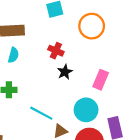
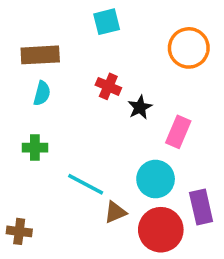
orange circle: (92, 26) -> (189, 48), moved
black star: (65, 72) -> (140, 107), moved

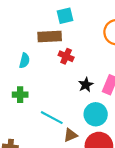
brown rectangle: (40, 55) -> (50, 37), moved
black star: (140, 107) -> (86, 85), moved

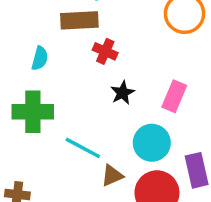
black star: (86, 85) -> (122, 93), moved
green cross: (20, 95) -> (33, 112), size x1.6

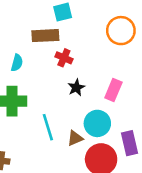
cyan line: (83, 148) -> (48, 127), turned 45
brown triangle: (112, 175) -> (75, 138), moved

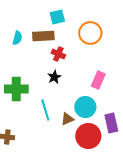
orange circle: (121, 31) -> (90, 33), moved
cyan semicircle: (17, 63) -> (17, 38), moved
black star: (76, 88) -> (54, 77), moved

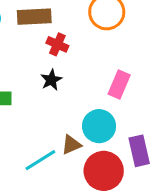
cyan line: (45, 110) -> (40, 160), moved, turned 75

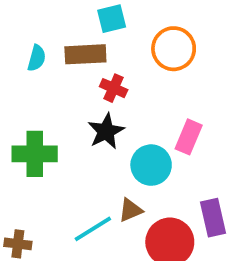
black star: (51, 80) -> (106, 131), size x1.4
cyan circle: (99, 126) -> (151, 165), moved

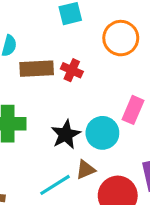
brown rectangle: (85, 54) -> (37, 69), moved
black star: (106, 131) -> (66, 134), moved

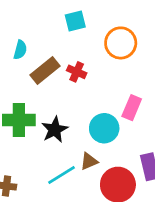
brown rectangle: (37, 69) -> (45, 70), turned -36
black star: (66, 134) -> (55, 130), moved

